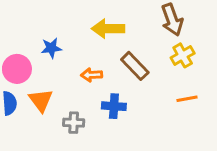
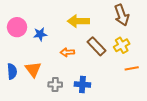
yellow cross: (183, 55) -> (122, 45), moved
pink circle: (17, 69) -> (17, 27), moved
blue cross: (114, 106) -> (82, 85), moved

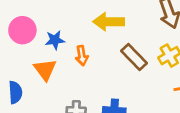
orange arrow: (67, 52) -> (82, 56), moved, turned -96
orange triangle: (33, 69) -> (45, 70), moved

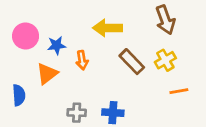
orange triangle: (45, 70) -> (47, 74), turned 30

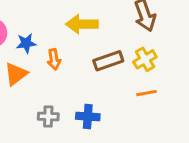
brown rectangle: (132, 62) -> (108, 61), turned -65
orange line: (179, 91) -> (146, 93), moved

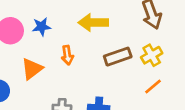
blue star: (26, 43) -> (42, 27), moved
orange line: (146, 93) -> (153, 86), turned -30

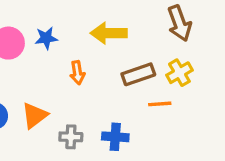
orange triangle: (32, 69) -> (35, 115), moved
orange line: (153, 86) -> (160, 104), moved, turned 36

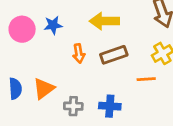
brown rectangle: (138, 74) -> (114, 55), moved

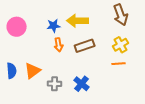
blue star: (53, 25) -> (54, 26), moved
orange line: (146, 79) -> (119, 64), moved
blue cross: (110, 106) -> (82, 84), turned 35

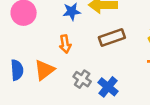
orange arrow: (59, 45) -> (65, 44), moved
gray cross: (55, 84) -> (82, 79), moved, turned 32

